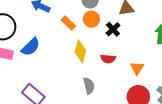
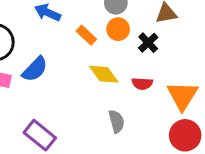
yellow diamond: (80, 51) -> (104, 74), turned -50
orange triangle: (137, 68) -> (182, 96), size x1.6

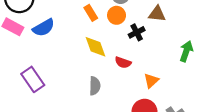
orange triangle: (182, 96) -> (151, 81), size x0.6

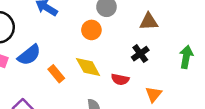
orange rectangle: (91, 13) -> (56, 74), moved
orange circle: (117, 15) -> (91, 30), moved
black cross: (137, 32) -> (140, 54), moved

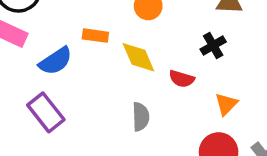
blue semicircle: (29, 55) -> (56, 61), moved
orange rectangle: (56, 74) -> (95, 36), moved, turned -48

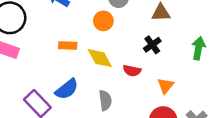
blue semicircle: (56, 61) -> (67, 89), moved

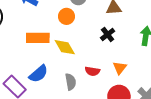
orange rectangle: (68, 46) -> (38, 38), size x1.5
red semicircle: (132, 71) -> (92, 71), moved

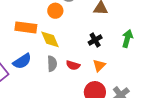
black cross: (108, 35) -> (95, 40), moved
gray semicircle: (71, 82) -> (52, 64), moved

